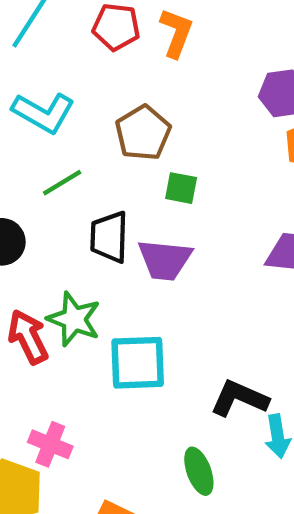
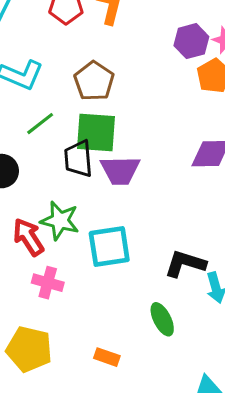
green square: (181, 188) -> (96, 133), moved, size x1.8
pink cross: (50, 444) -> (48, 283), moved

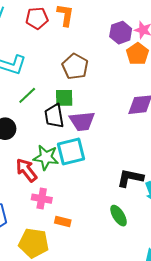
brown pentagon: (94, 81) -> (75, 66), moved
green square: (96, 133) -> (64, 98), size x0.7
cyan square: (109, 247) -> (71, 152), moved
orange rectangle: (107, 357) -> (63, 222), moved

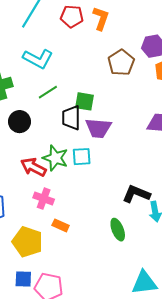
brown pentagon: (75, 66) -> (121, 63), moved
cyan square: (71, 152) -> (82, 157), size x0.7
red arrow: (26, 170) -> (33, 167), turned -35

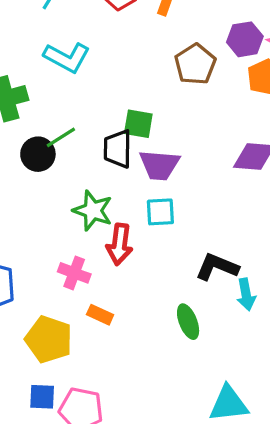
green line: (48, 92) -> (61, 137), moved
cyan square: (82, 157) -> (160, 212), moved
red arrow: (33, 167) -> (120, 244), moved, turned -110

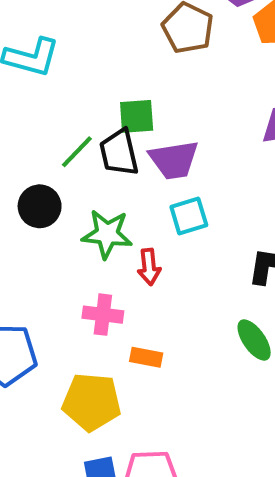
green line: (61, 137) -> (77, 152), moved
black circle: (38, 154) -> (40, 206), moved
red arrow: (120, 244) -> (149, 267), size x0.7

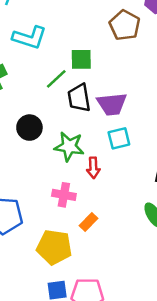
green square: (137, 116) -> (81, 59), moved
green line: (77, 152) -> (56, 79), moved
orange rectangle: (146, 357) -> (89, 222), turned -60

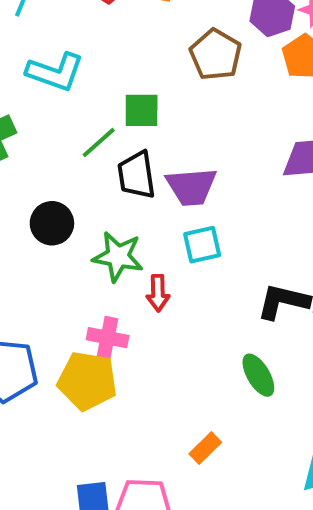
orange rectangle: (89, 222) -> (205, 448), moved
yellow pentagon: (54, 247) -> (87, 381), moved

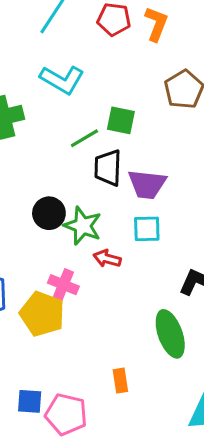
black circle: (52, 223) -> (49, 213), moved
red arrow: (158, 293) -> (107, 259), turned 96
green ellipse: (258, 375) -> (170, 334), size x1.4
orange rectangle: (205, 448) -> (120, 381), turned -65

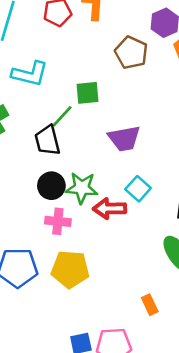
black trapezoid: (108, 168) -> (47, 141), moved
cyan square: (147, 229) -> (138, 189), moved, turned -30
red arrow: (107, 259) -> (110, 209), size x1.4
pink cross: (63, 285) -> (58, 221), moved

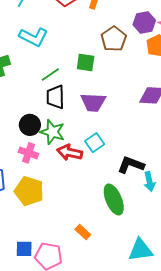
green square: (88, 93) -> (86, 63), moved
black trapezoid: (47, 141) -> (55, 97), moved
orange rectangle: (150, 305) -> (83, 232), turned -35

